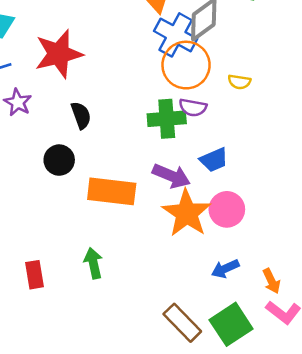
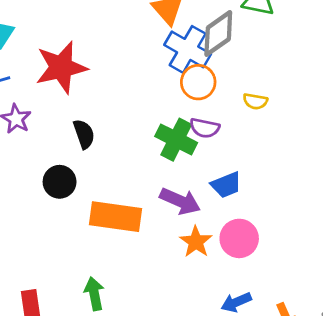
orange circle: (186, 65) -> (198, 82), size x0.7
green cross: (167, 119) -> (176, 140), turned 30
orange star: (187, 213) -> (196, 242), size x0.6

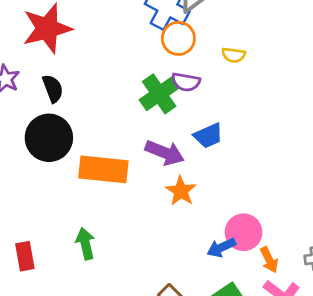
black semicircle: (84, 134) -> (53, 89), moved
green cross: (176, 140) -> (159, 94), turned 30
black circle: (60, 182) -> (49, 138), size x1.5
pink circle: (239, 238) -> (244, 232), moved

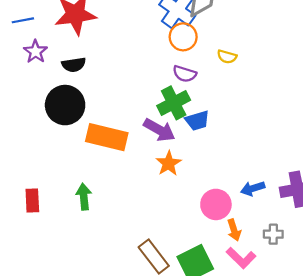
black semicircle: (53, 89) -> (74, 65), turned 95
green cross: (159, 94) -> (174, 103), moved
blue arrow: (221, 248) -> (253, 188), moved

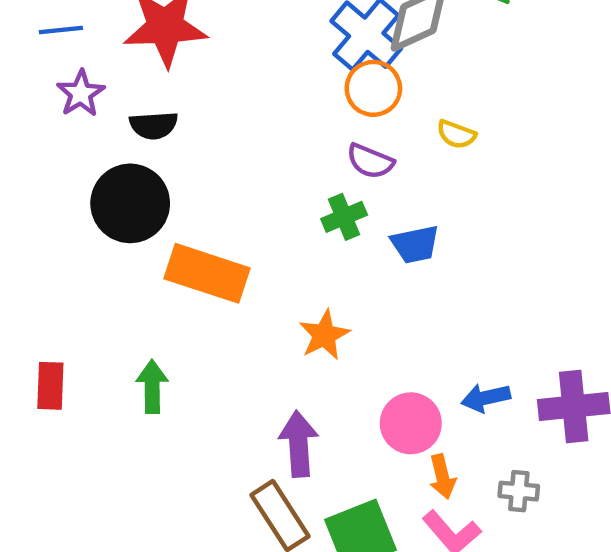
green cross: (174, 103) -> (344, 217), size x0.7
blue trapezoid: (197, 121) -> (415, 244), moved
purple arrow: (159, 130) -> (299, 444), moved, turned -128

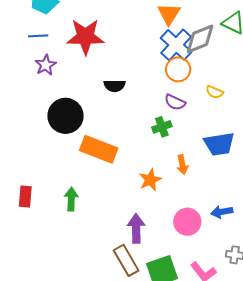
black semicircle: (154, 125) -> (115, 86), moved
blue trapezoid: (415, 244) -> (219, 144), moved, size x1.4
orange arrow: (442, 477) -> (182, 165), moved

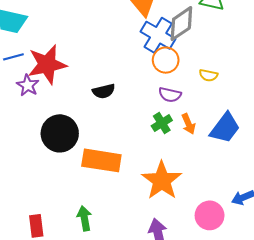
red star: (85, 37) -> (47, 64), moved
blue trapezoid: (219, 144) -> (225, 128), turned -32
orange arrow: (182, 165) -> (188, 124), moved
orange star: (150, 180) -> (162, 180), size x1.6

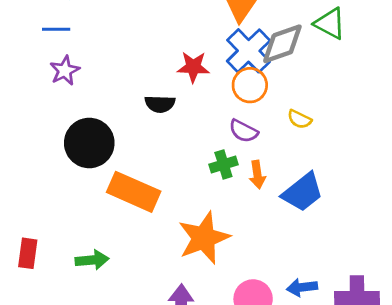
red star: (47, 64) -> (193, 67), moved, size x0.6
green arrow: (84, 218) -> (92, 260), turned 80

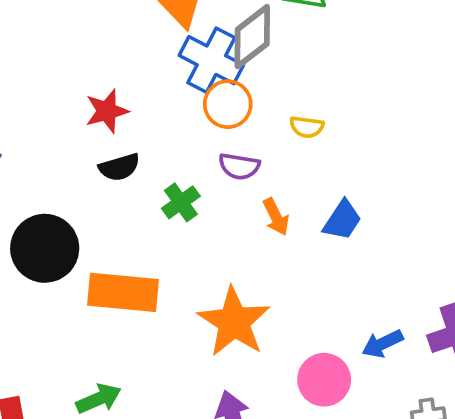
red star: (193, 67) -> (107, 111), moved
green cross: (223, 165) -> (181, 202), moved
blue trapezoid: (303, 192) -> (342, 220), size x0.7

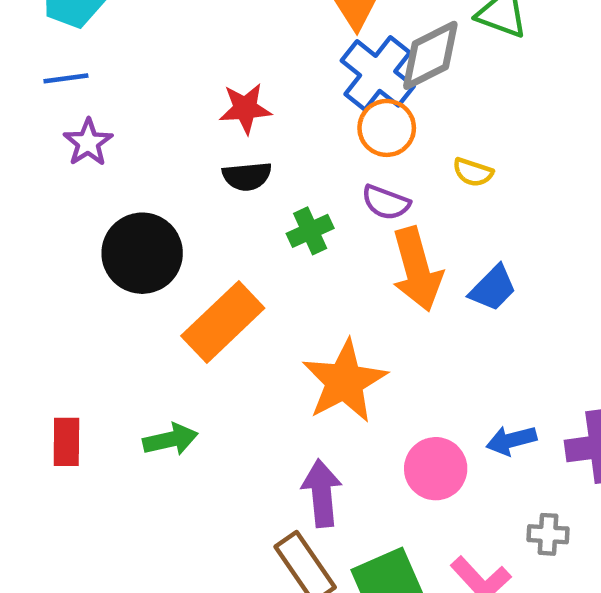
orange arrow: (276, 217) -> (417, 269), size x1.8
orange rectangle: (123, 292) -> (223, 322), turned -60

